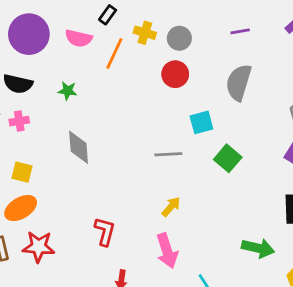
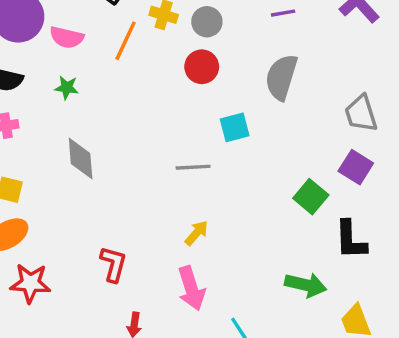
pink semicircle: (79, 38) -> (67, 37), moved
green square: (228, 158) -> (311, 197), moved

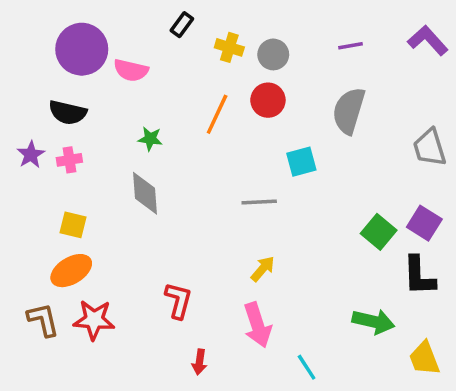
orange line: (126, 41) -> (217, 114), moved
green star: (67, 88) -> (150, 139), moved
purple square: (356, 167) -> (424, 223), moved

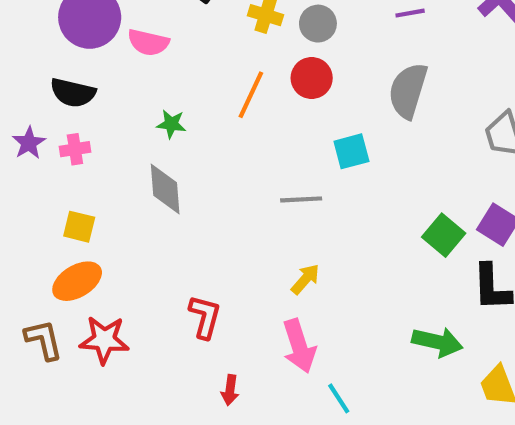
cyan line: (307, 367) -> (339, 398), moved

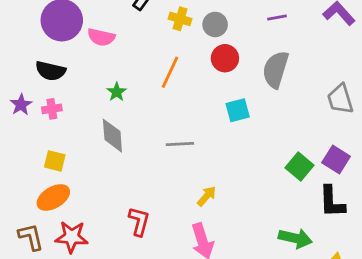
red circle: (312, 78) -> (225, 58), moved
green star: (171, 124) -> (117, 92), turned 30
gray line: (301, 199) -> (180, 144), moved

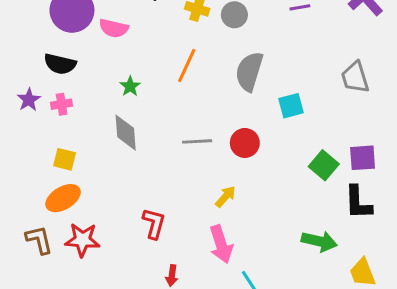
red circle: (225, 58) -> (245, 143), moved
gray semicircle: (276, 69) -> (249, 71), moved
gray trapezoid: (340, 99) -> (355, 77), moved
cyan square: (238, 110) -> (291, 106), moved
purple square: (336, 160) -> (363, 158), turned -36

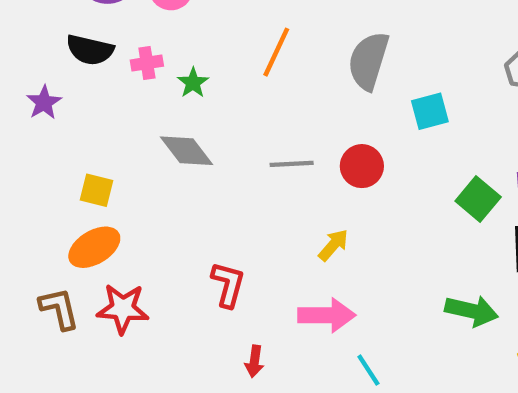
pink cross: (62, 104) -> (147, 63), moved
gray diamond: (126, 133) -> (186, 151), turned -33
pink arrow: (221, 244) -> (327, 315), turned -72

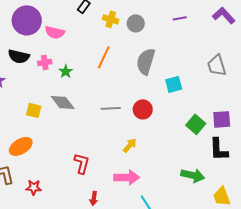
yellow square: (96, 190) -> (34, 110), moved
red star: (123, 309) -> (34, 187), moved, size x0.7

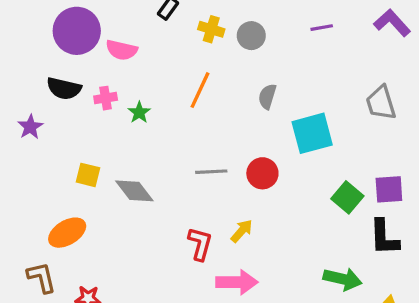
gray semicircle: (146, 61) -> (267, 96), size x0.6
cyan square: (174, 84) -> (312, 133), size x1.5
gray diamond: (63, 102) -> (134, 191), moved
red L-shape: (82, 163) -> (200, 244), moved

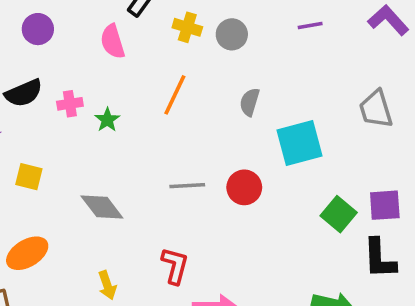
purple circle: (77, 31) -> (38, 29), size x0.6
pink semicircle: (122, 50) -> (113, 41), moved, turned 60
black semicircle: (64, 88) -> (24, 93), turned -36
yellow square: (88, 175) -> (29, 177), moved
yellow arrow: (242, 231) -> (107, 285), moved, turned 120

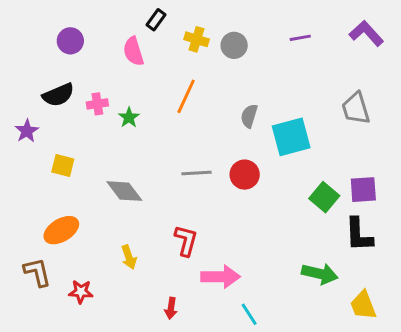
gray semicircle: (250, 102) -> (249, 116), moved

